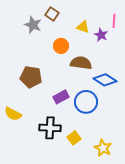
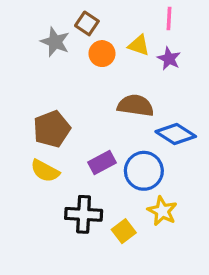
pink line: (114, 21) -> (169, 18), moved
orange circle: (61, 46) -> (102, 54), moved
brown pentagon: (31, 77) -> (52, 129), turned -30
yellow semicircle: (13, 114) -> (45, 171), moved
yellow star: (103, 148) -> (162, 211), moved

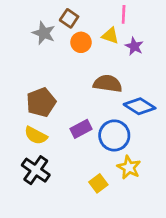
pink line: (169, 18) -> (124, 14), moved
black cross: (84, 214) -> (36, 170), moved, turned 32

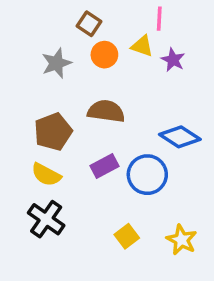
gray star: (44, 33) -> (56, 63), moved, turned 30
brown semicircle: (108, 84) -> (106, 111), moved
yellow star: (129, 167) -> (182, 240), moved

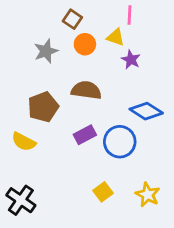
purple star: (173, 60) -> (131, 60), moved
yellow semicircle: (46, 175) -> (24, 142), moved
black cross: (46, 219) -> (21, 200), moved

